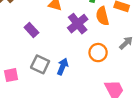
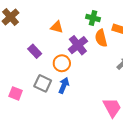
orange circle: (98, 53) -> (62, 63), moved
pink square: (11, 75) -> (16, 93), turned 32

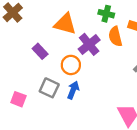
orange triangle: (57, 27) -> (65, 24), size x1.5

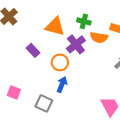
green cross: (106, 14) -> (84, 21), moved
orange semicircle: (115, 36) -> (99, 37), turned -66
gray square: (49, 88) -> (44, 103), moved

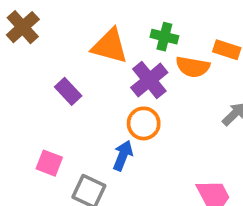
orange circle: (60, 62) -> (144, 123), moved
pink square: (14, 92) -> (49, 163), moved

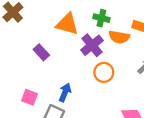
orange circle: (144, 123) -> (104, 72), moved
blue arrow: (123, 156) -> (65, 92), moved

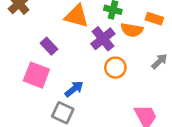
blue arrow: (65, 92) -> (74, 89), turned 30
pink square: (29, 97) -> (36, 75), moved, size x1.5

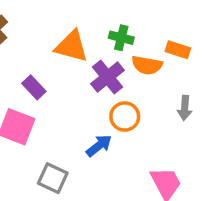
gray arrow: (159, 61) -> (185, 108), turned 138
blue arrow: (74, 89) -> (99, 146), moved

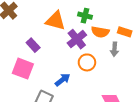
orange rectangle: (178, 50) -> (125, 32), moved
gray arrow: (185, 108) -> (114, 49), moved
blue arrow: (99, 146) -> (63, 80), moved

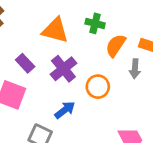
orange semicircle: (100, 32) -> (116, 45), turned 114
purple cross: (77, 39) -> (63, 69), moved

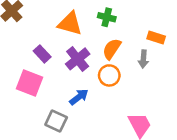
orange semicircle: (116, 45) -> (112, 49), moved

